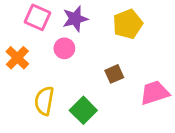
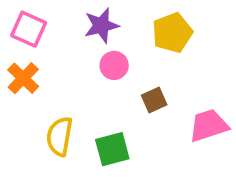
pink square: (37, 17) -> (29, 29), moved
pink circle: (64, 48) -> (114, 65), moved
green square: (83, 110) -> (112, 149), turned 30

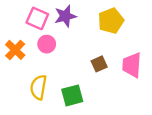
pink square: (29, 29) -> (37, 18), moved
pink circle: (114, 65) -> (47, 44), moved
pink trapezoid: (209, 125) -> (132, 65), moved, turned -68

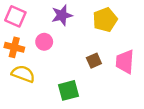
pink square: (37, 18) -> (15, 16), moved
orange cross: (15, 50) -> (14, 47), turned -30
yellow semicircle: (38, 87) -> (23, 74), moved, turned 100

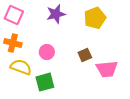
pink circle: (44, 42) -> (47, 52), moved
pink trapezoid: (125, 62) -> (107, 69), moved, turned -100
green square: (69, 90) -> (45, 82), moved

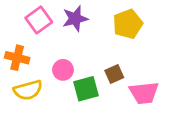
pink square: (14, 15) -> (39, 20), moved, turned 30
yellow semicircle: (21, 67) -> (28, 90), turned 145
green square: (45, 82) -> (86, 89), moved

